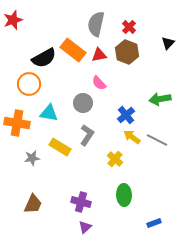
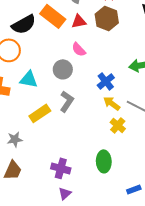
yellow rectangle: (60, 147) -> (40, 113), turned -65
gray star: (32, 158) -> (15, 139), moved
yellow cross: (115, 159) -> (118, 125), moved

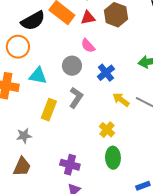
blue cross: (106, 81) -> (106, 73), moved
yellow rectangle: (40, 113) -> (49, 110), turned -35
yellow cross: (118, 125) -> (107, 130), moved

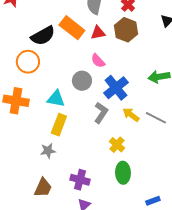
blue cross: (106, 73) -> (116, 88), size x1.4
cyan triangle: (38, 76) -> (56, 99), moved
gray L-shape: (76, 98) -> (101, 113), moved
gray star: (24, 136) -> (48, 151), moved
brown trapezoid: (22, 167) -> (43, 188), moved

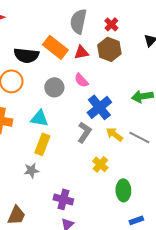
black semicircle: (43, 36) -> (26, 55), turned 35
gray circle: (82, 81) -> (54, 87), moved
green ellipse: (123, 173) -> (123, 190), moved
brown trapezoid: (43, 188) -> (16, 215), moved

